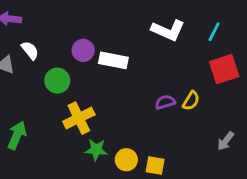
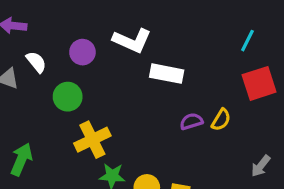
white L-shape: (168, 30) -> (132, 41), moved
purple circle: (83, 50) -> (82, 52), moved
white rectangle: (113, 60) -> (167, 74), moved

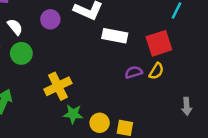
red square: (259, 83) -> (159, 43), moved
green circle: (68, 97) -> (21, 53), moved
gray arrow: (261, 166) -> (187, 106), turned -42

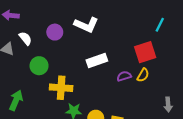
white rectangle: (115, 36) -> (97, 60), moved, turned -30
green circle: (21, 53) -> (39, 66), moved
yellow cross: (58, 86) -> (61, 88), turned 30

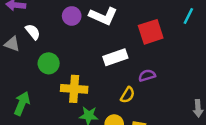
purple circle: (55, 32) -> (72, 16), moved
red square: (145, 52) -> (151, 32), moved
yellow semicircle: (143, 75) -> (128, 95), moved

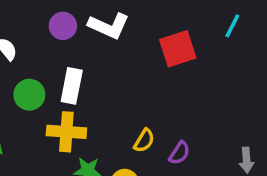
white rectangle: (115, 57) -> (72, 86), moved, turned -60
purple semicircle: (147, 76) -> (179, 153), moved, turned 140

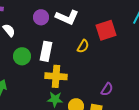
yellow cross: (66, 132) -> (56, 76), moved
yellow semicircle: (144, 141) -> (83, 46), moved

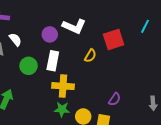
purple circle: (41, 17) -> (50, 34), moved

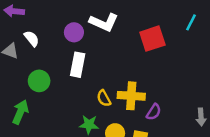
yellow semicircle: (90, 56) -> (104, 98), moved, turned 120
green circle: (29, 66) -> (39, 81), moved
yellow cross: (63, 86) -> (131, 96), moved

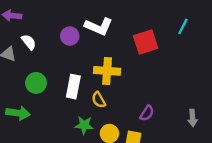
white rectangle: (78, 65) -> (73, 87), moved
yellow cross: (131, 96) -> (107, 71), moved
green arrow: (20, 112) -> (18, 113), turned 75

